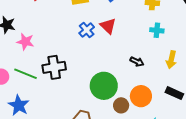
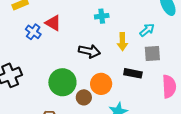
black arrow: (137, 62) -> (89, 51), size x1.5

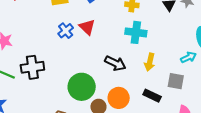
cyan cross: (102, 16) -> (136, 32), size x1.5
cyan arrow: (147, 30) -> (188, 57), moved

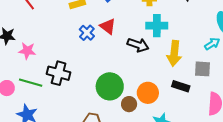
yellow arrow: (150, 62) -> (174, 53), size x1.4
black arrow: (115, 63) -> (138, 45), moved
black cross: (32, 67) -> (59, 73), turned 30

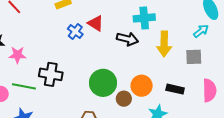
black rectangle: (181, 86) -> (175, 89), moved

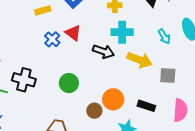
cyan arrow: (201, 31) -> (164, 37), moved, turned 91
yellow arrow: (164, 44) -> (140, 60), turned -75
green circle: (103, 83) -> (69, 83), moved, size x0.7

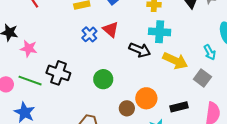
cyan arrow: (164, 37) -> (210, 52), moved
gray square: (168, 75) -> (202, 78), turned 30
black rectangle: (146, 106) -> (179, 107), turned -36

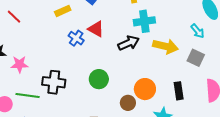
black arrow: (140, 50) -> (129, 43), turned -35
black rectangle: (179, 107) -> (179, 91), turned -72

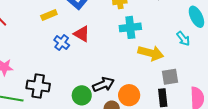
black arrow: (129, 43) -> (103, 84), moved
gray square: (196, 58) -> (170, 77), moved, turned -36
green circle: (99, 79) -> (82, 95), moved

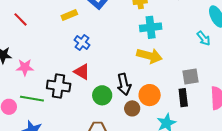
red triangle: (82, 34) -> (82, 72), moved
yellow arrow: (151, 53) -> (149, 56), moved
black arrow: (103, 84) -> (124, 84), turned 100

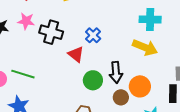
blue cross: (82, 43) -> (93, 35), moved
pink star: (25, 67) -> (26, 21), moved
black cross: (59, 86) -> (51, 32), moved

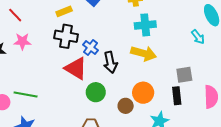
black cross: (51, 32) -> (66, 36), moved
red triangle: (76, 54) -> (76, 68), size x1.4
black arrow: (116, 72) -> (110, 62), moved

